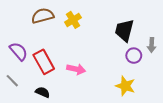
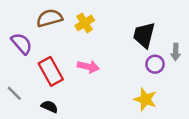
purple semicircle: (19, 51) -> (22, 44), moved
pink arrow: (76, 69) -> (88, 67), moved

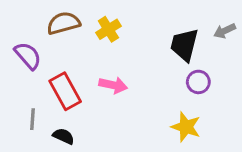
gray arrow: (176, 52) -> (225, 31), moved, turned 63
gray line: (14, 93) -> (33, 119), moved, turned 49

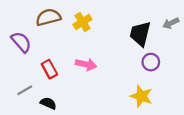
red rectangle: (65, 91) -> (49, 69), size x0.7
gray line: (33, 119) -> (25, 90), turned 56

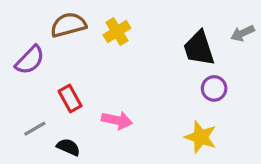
black trapezoid: (140, 34) -> (199, 48), turned -32
purple semicircle: (21, 42) -> (30, 60), turned 85
pink arrow: (86, 64) -> (117, 120), moved

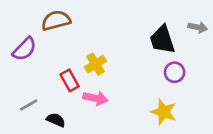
yellow cross: (117, 32) -> (95, 64), moved
gray arrow: (243, 33) -> (198, 27), turned -144
red rectangle: (70, 98) -> (70, 80), moved

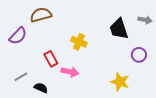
yellow cross: (95, 64) -> (79, 42), moved, turned -35
purple circle: (175, 72) -> (139, 55), moved

